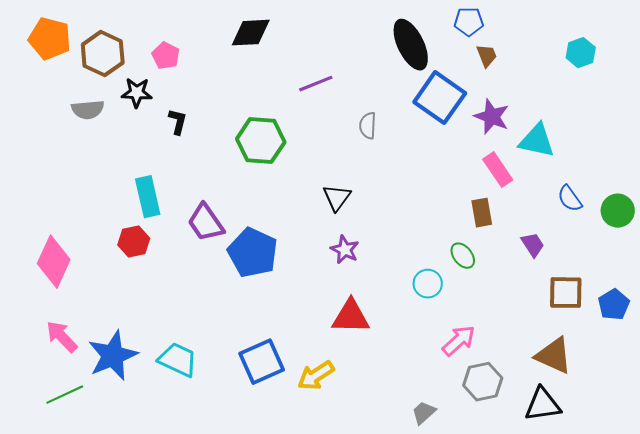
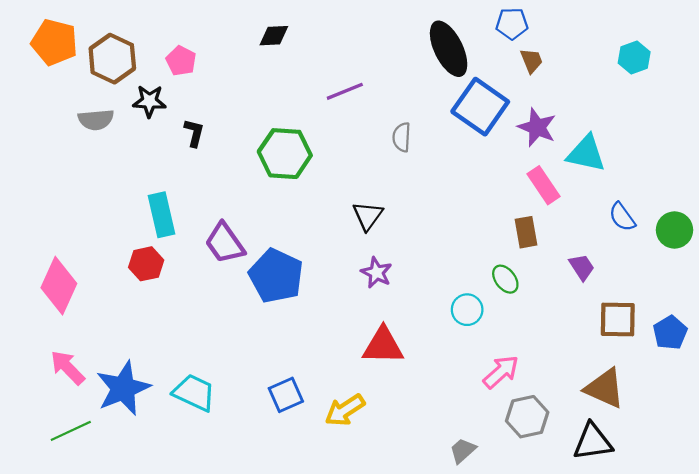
black diamond: (251, 33) -> (274, 36), size x0.7
blue square: (262, 362) -> (286, 395), size x0.7

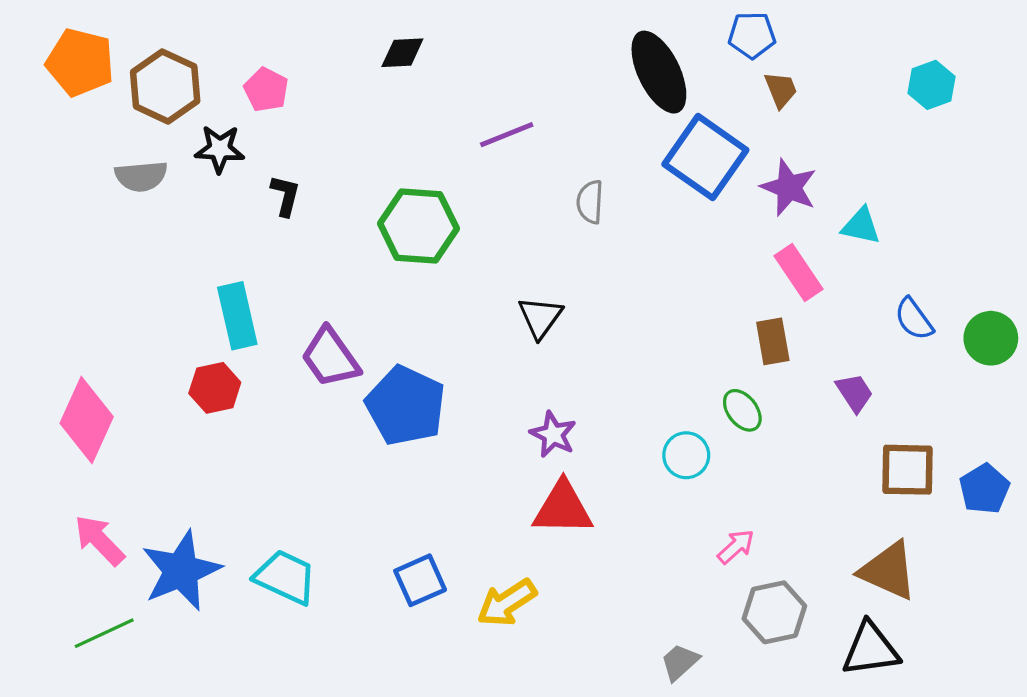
cyan triangle: (586, 154) -> (861, 226), size x0.7
purple star: (376, 273) -> (553, 434), moved
pink arrow: (501, 372) -> (736, 547), size x0.7

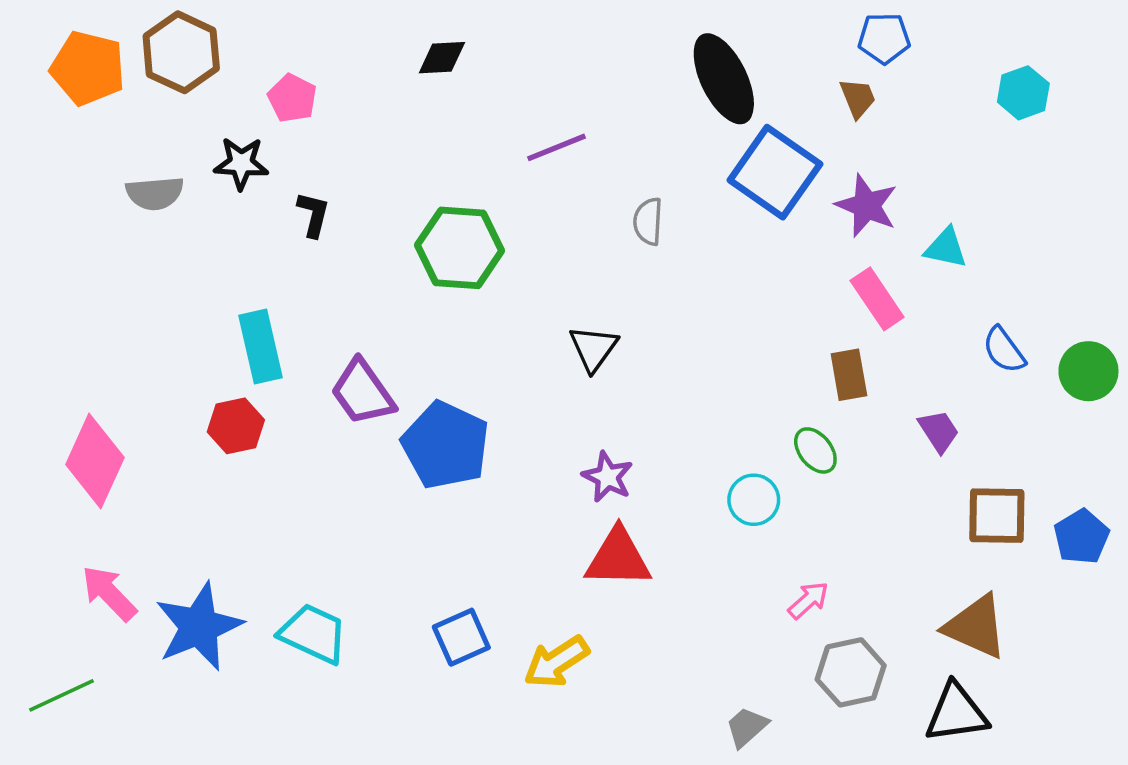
blue pentagon: (752, 35) -> (884, 38), moved
brown hexagon: (165, 86) -> (181, 52), moved
green line: (104, 633) -> (61, 695), moved

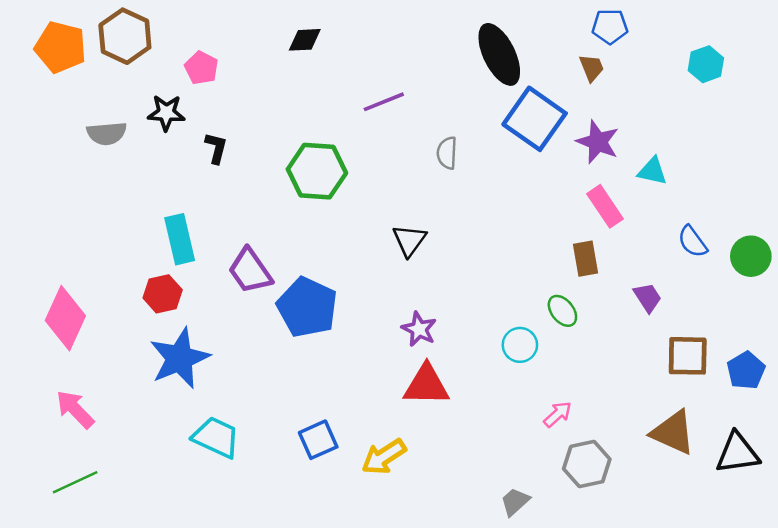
blue star: (199, 627) -> (180, 358), moved
green line: (61, 695) -> (75, 482), moved
black triangle: (956, 713) -> (737, 453), moved

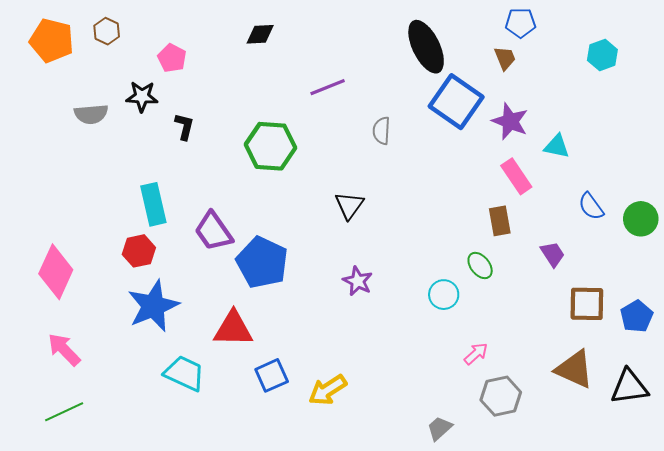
brown hexagon: (125, 36) -> (107, 31), size x0.6
red triangle: (426, 385) -> (233, 329), moved

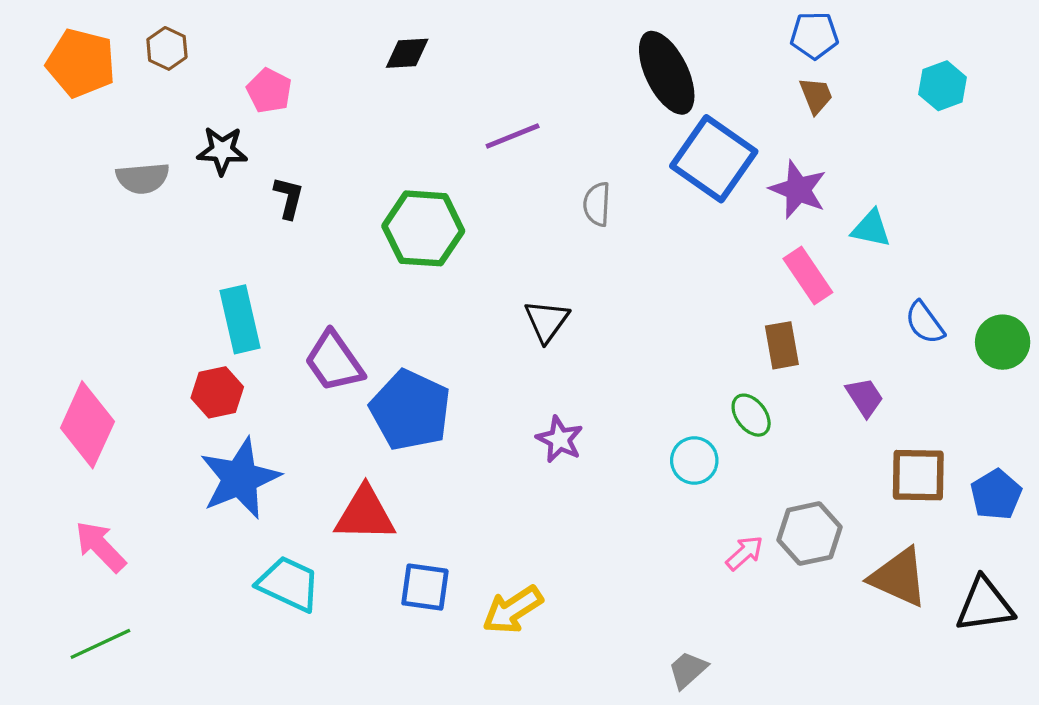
brown trapezoid: (505, 58) -> (816, 95), moved
blue square: (272, 375) -> (425, 587), turned 32
gray hexagon: (501, 396) -> (809, 534), moved

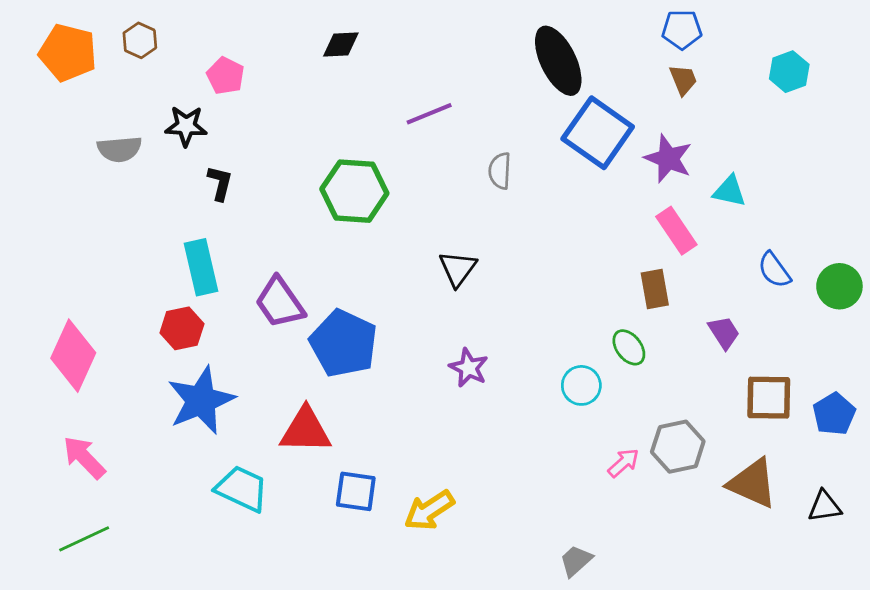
black L-shape: (289, 198) -> (220, 183), moved
black triangle: (985, 605) -> (825, 506), size x0.7

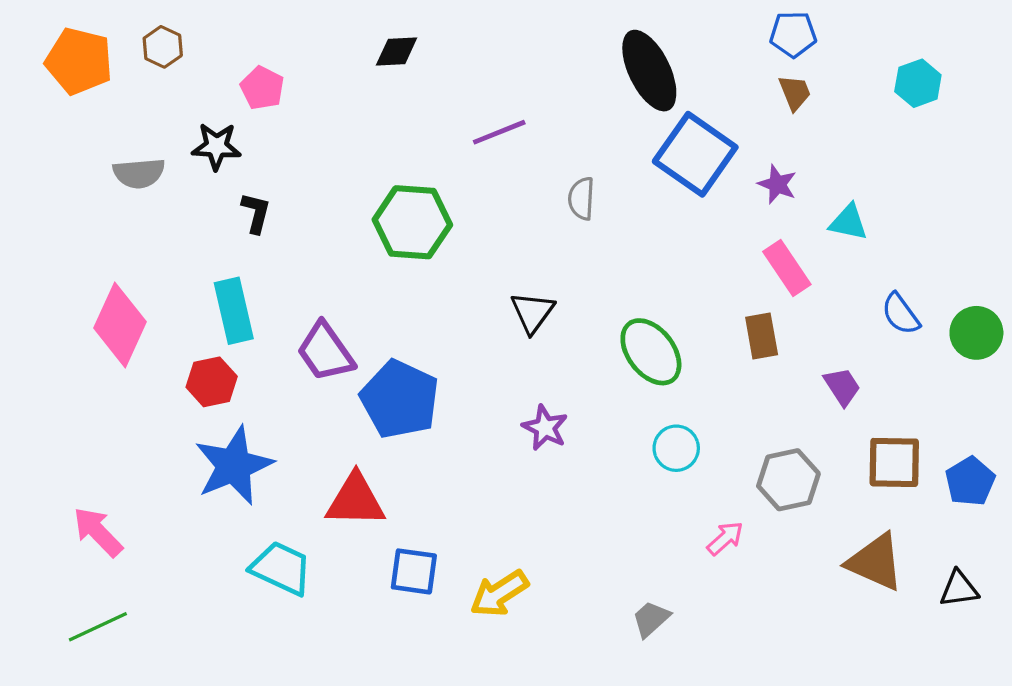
purple star: (668, 159) -> (777, 184), size x0.7
green ellipse: (629, 347) -> (651, 352), moved, size x1.6
pink diamond: (73, 356) -> (120, 325), moved
gray hexagon: (678, 447) -> (788, 480), moved
gray trapezoid: (576, 561) -> (651, 619), moved

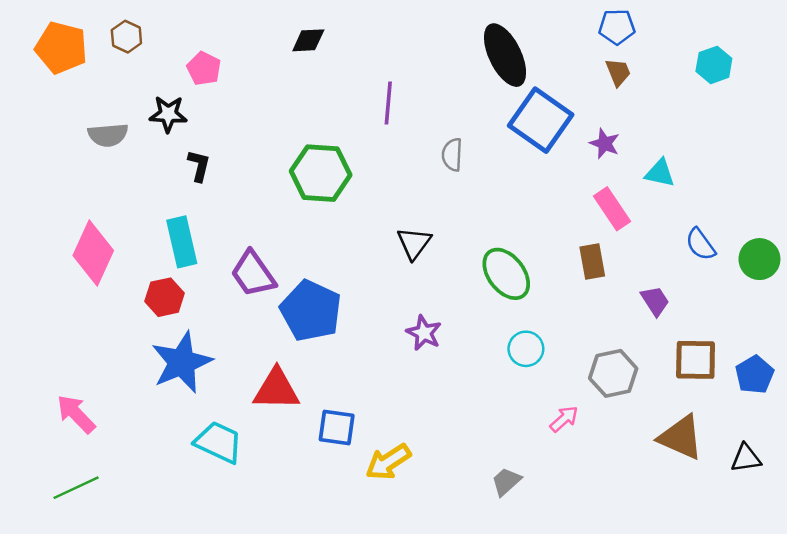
purple line: (499, 132) -> (388, 103), turned -63
blue square: (414, 571) -> (337, 427), moved

